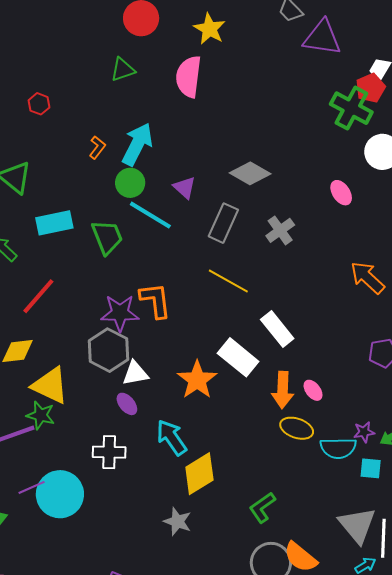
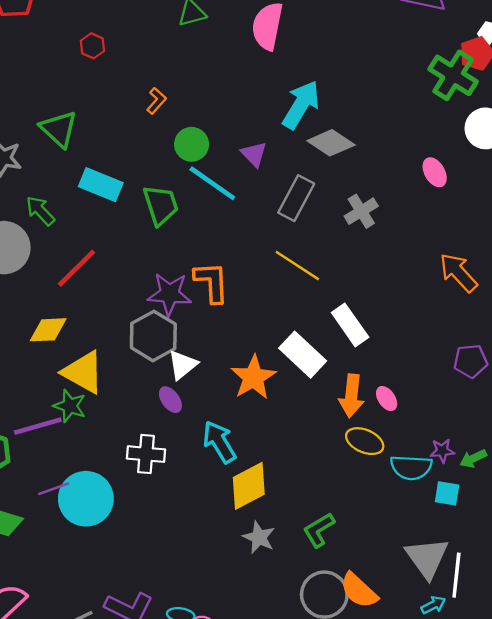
cyan arrow: (137, 144) -> (301, 105), moved
cyan rectangle: (54, 223) -> (101, 185), turned 30
white triangle: (135, 373) -> (183, 365), turned -32
gray star: (178, 522) -> (259, 537), moved

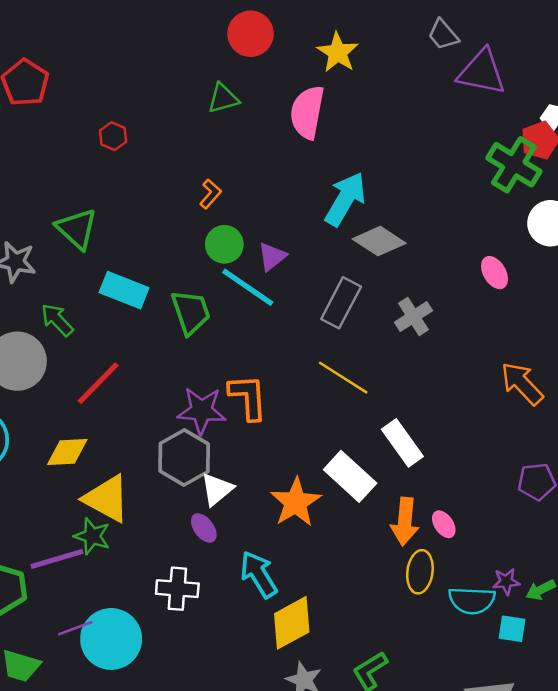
orange L-shape: (156, 101) -> (210, 194), moved
purple triangle: (254, 154) -> (272, 257), moved, turned 36
yellow ellipse: (365, 441) -> (420, 572), turned 75

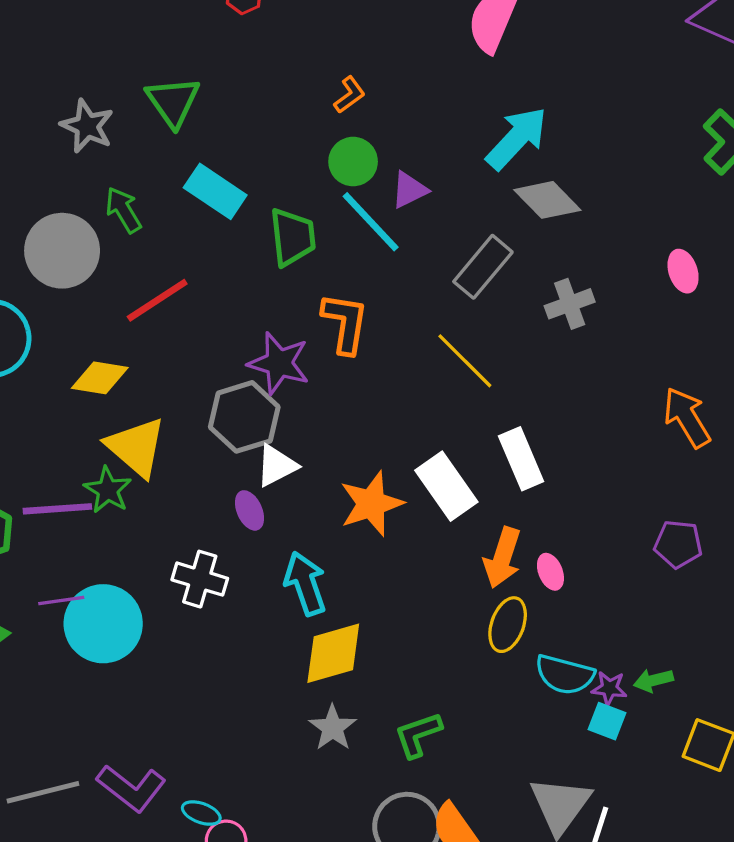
orange L-shape: (248, 397) -> (345, 323), moved
purple star: (506, 582) -> (609, 688), moved

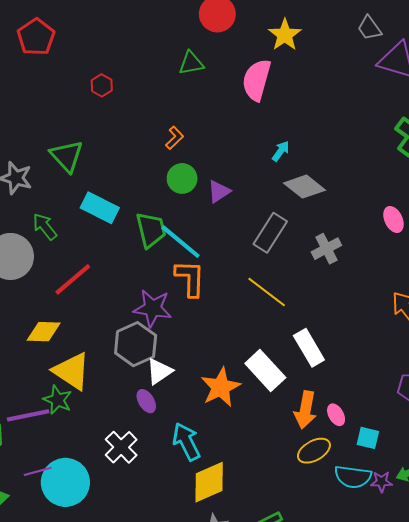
cyan arrow: (517, 138) -> (281, 151), size x0.5
cyan line: (371, 222) -> (181, 242), moved
white cross: (200, 579) -> (121, 447), turned 36
yellow ellipse: (508, 625) -> (314, 451), turned 48
cyan square: (607, 721) -> (368, 438), moved

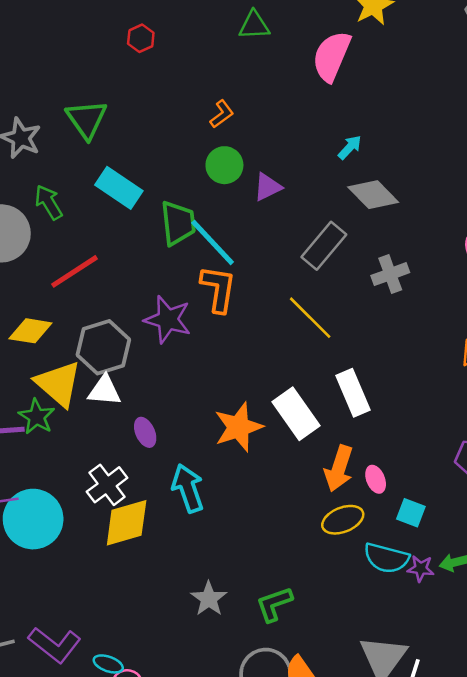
gray hexagon: (136, 344) -> (103, 347), moved
white triangle: (159, 371) -> (104, 391), moved, turned 32
yellow diamond: (209, 482) -> (127, 523), moved

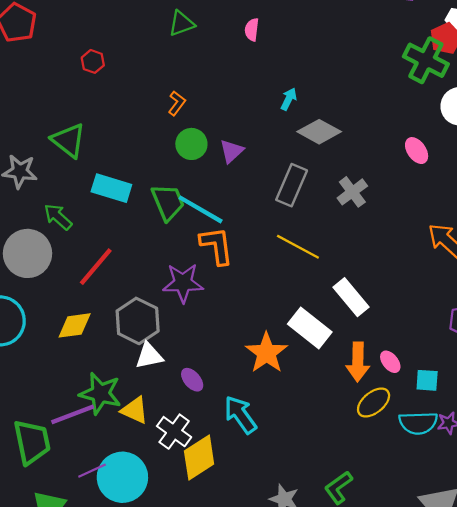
pink semicircle: (332, 56) -> (252, 30), size x0.5
yellow triangle: (58, 384) -> (135, 410), moved, size x0.7
green star: (37, 417) -> (100, 393), size x1.4

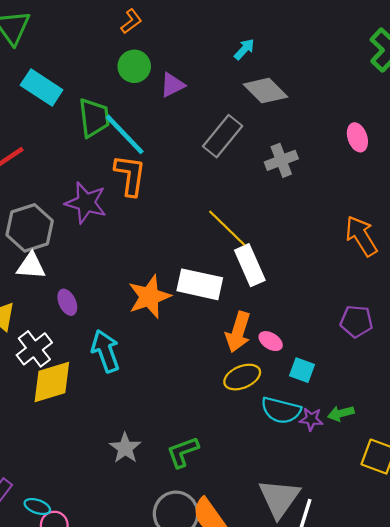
yellow line: (298, 247) -> (227, 228), moved
white rectangle: (310, 328) -> (200, 284), turned -42
pink ellipse: (390, 362) -> (271, 341), turned -35

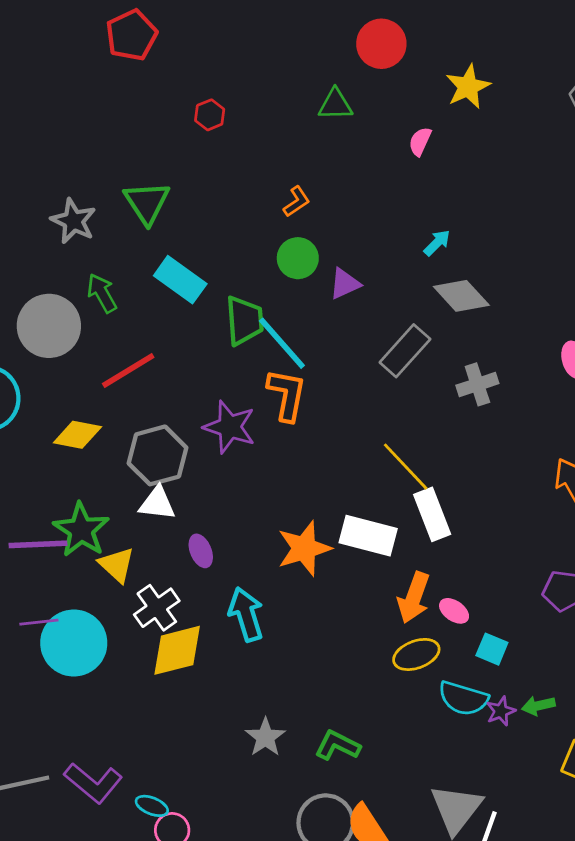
purple star: (311, 419) -> (501, 711), turned -30
green L-shape: (183, 452) -> (338, 745), turned 44

